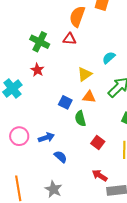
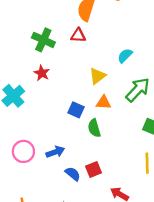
red square: (98, 142) -> (94, 169), moved, turned 32

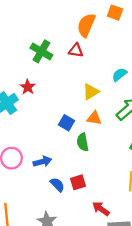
red star: (42, 73) -> (28, 87), moved

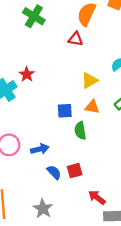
green cross: (41, 51) -> (34, 16), moved
blue square: (67, 123) -> (65, 111), turned -35

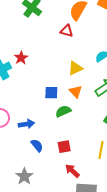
orange triangle: (92, 107) -> (76, 91), turned 32
green semicircle: (80, 131) -> (63, 111), turned 70
red square: (75, 171) -> (64, 147), moved

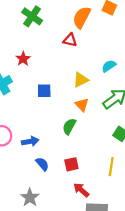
red star: (21, 58) -> (23, 59), moved
blue square: (51, 93) -> (44, 91), moved
green semicircle: (63, 111) -> (69, 126), turned -35

